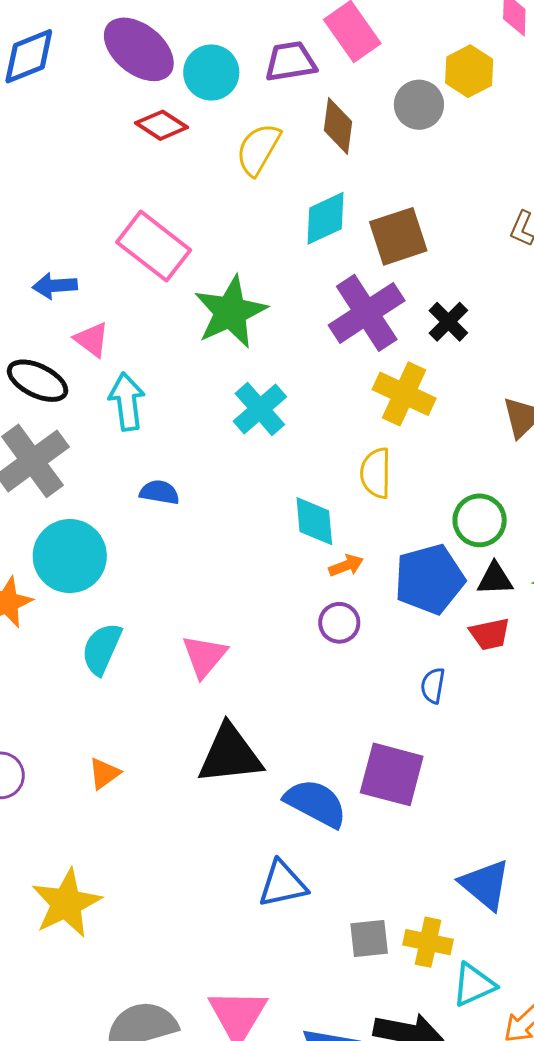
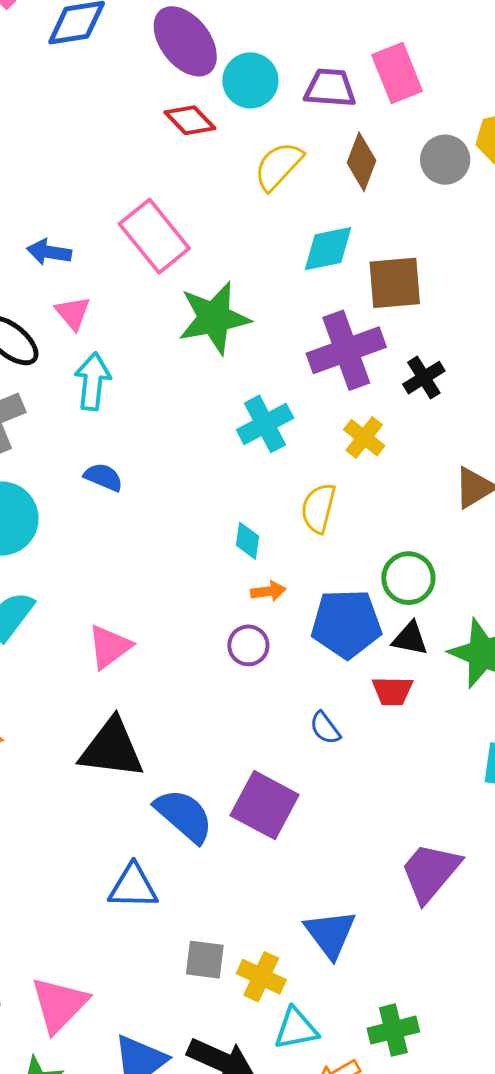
yellow cross: (404, 394) -> (364, 438), size x0.7
cyan cross: (260, 409) -> (265, 424), moved
cyan diamond: (314, 521) -> (248, 541), size x0.7
blue semicircle: (433, 686) -> (325, 728), turned -60

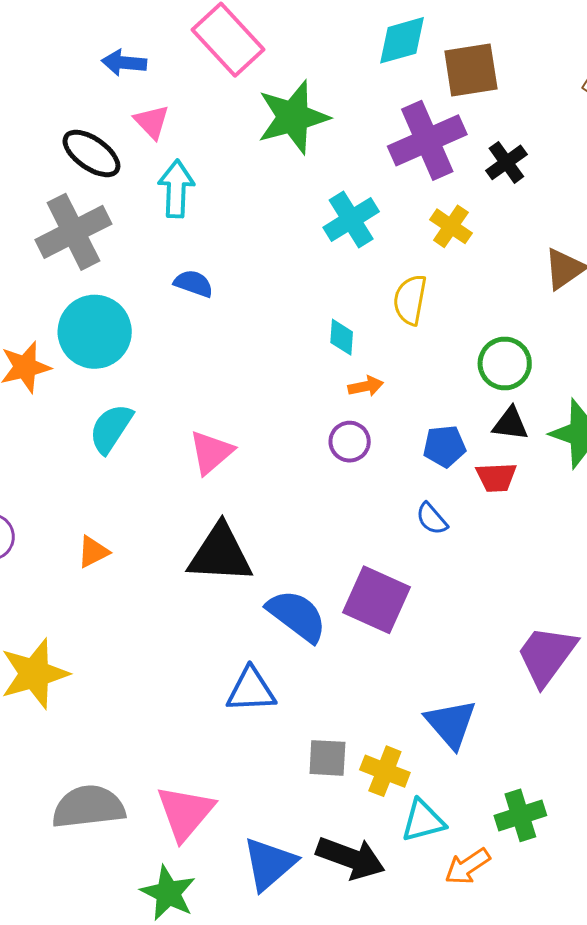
blue pentagon: (346, 624) -> (444, 446), moved, size x0.6

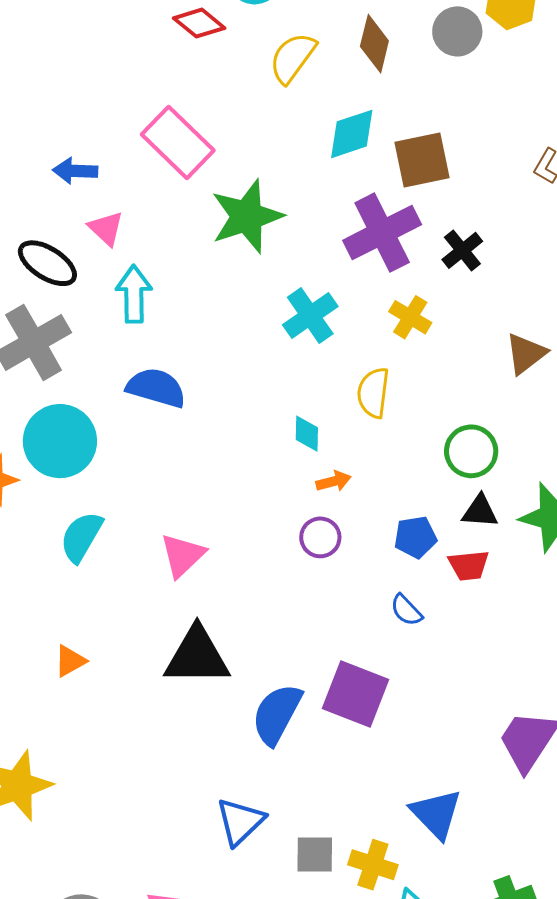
blue semicircle: (194, 284) -> (156, 388), size x1.5
blue semicircle: (297, 616) -> (277, 714), turned -96
blue triangle: (251, 690) -> (240, 822), moved, turned -38

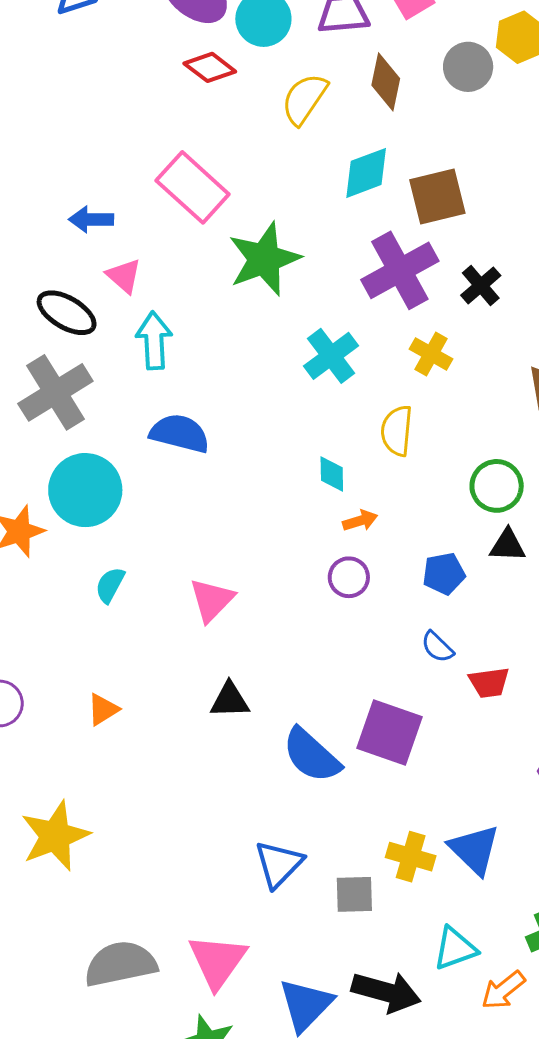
cyan semicircle: (81, 537) -> (110, 585), size x0.7
red trapezoid: (469, 565) -> (489, 683), moved
black triangle: (197, 656) -> (230, 700), size x0.6
blue semicircle: (277, 714) -> (311, 755), turned -74
yellow cross: (373, 865) -> (411, 857), moved

